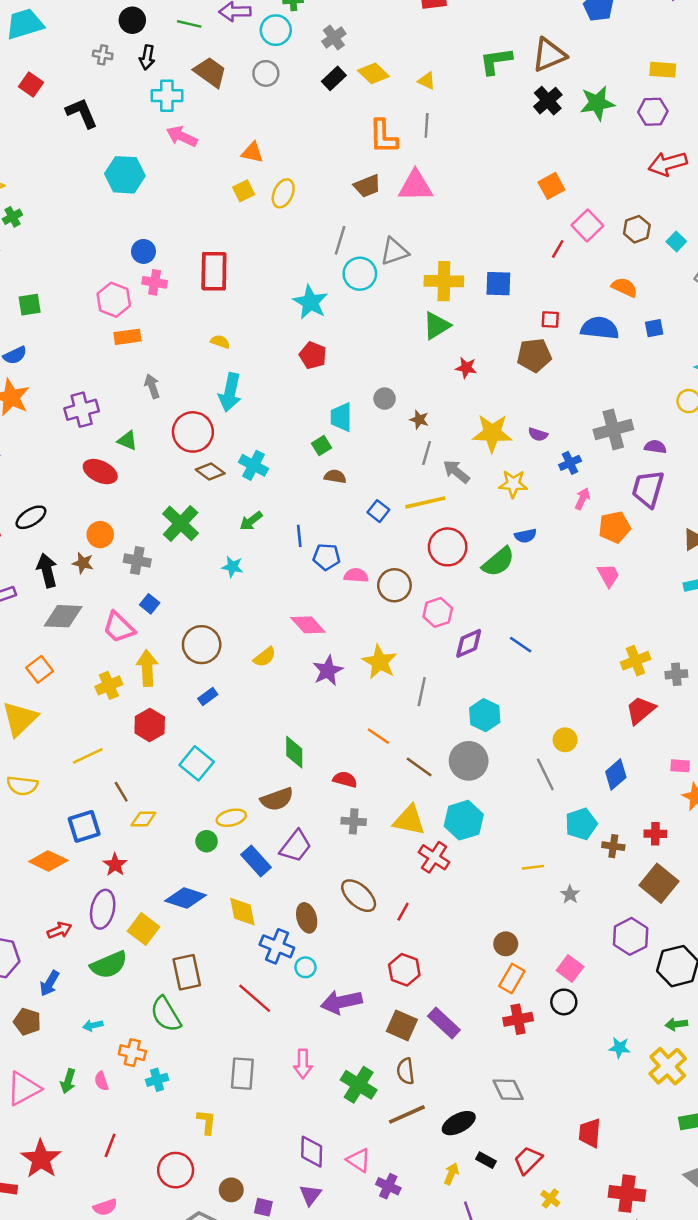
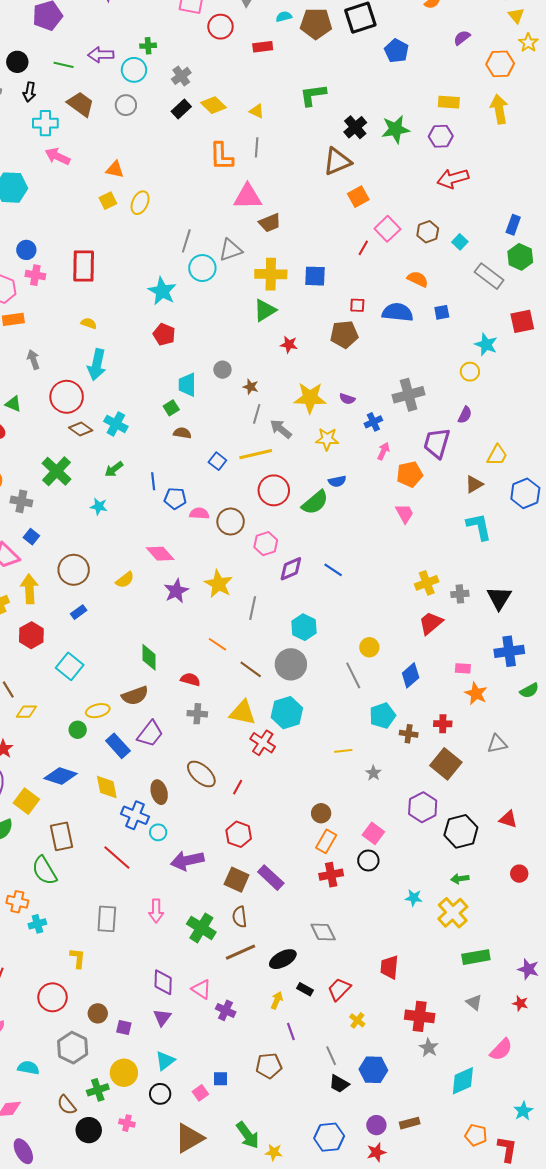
brown triangle: (549, 55) -> (337, 161), moved
brown trapezoid: (367, 186) -> (270, 223), moved
purple semicircle: (655, 447) -> (465, 415), moved, turned 108

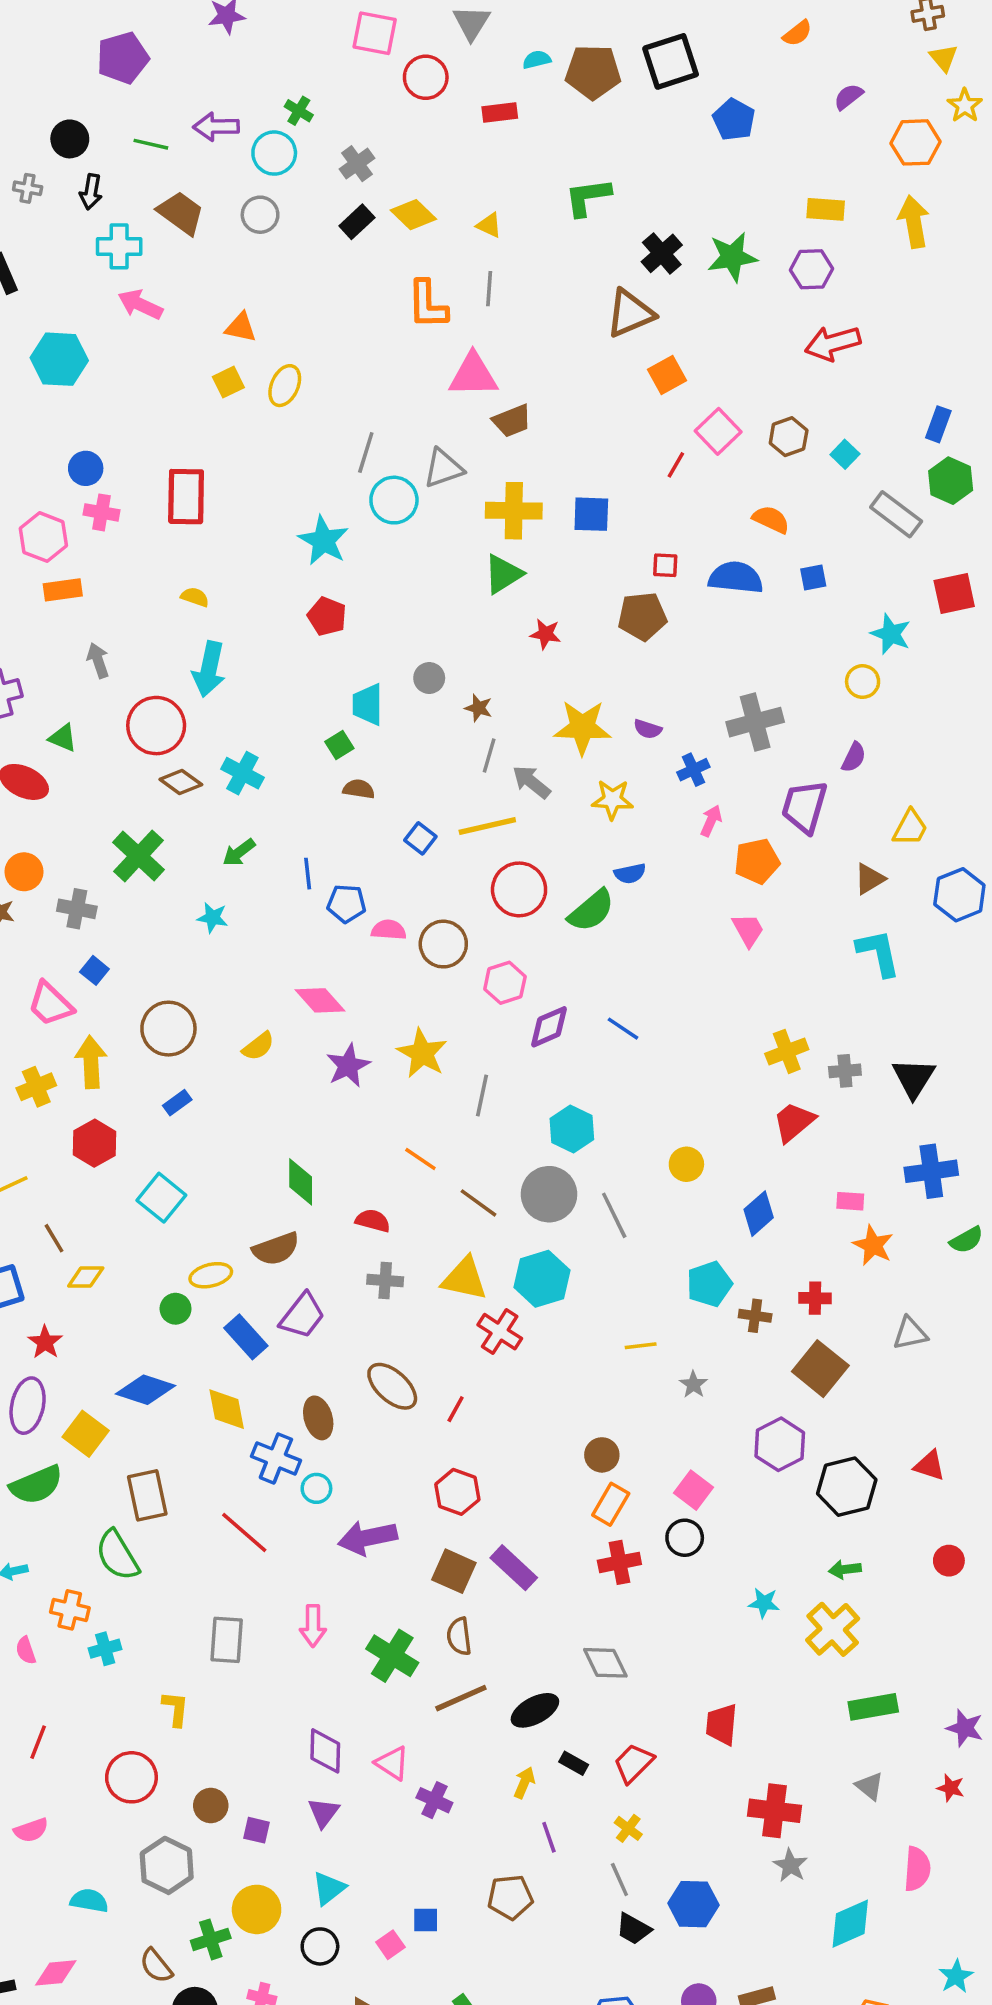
green cross: (148, 46) -> (299, 111), turned 35
gray line: (353, 675) -> (614, 1215), moved
yellow cross: (357, 1020) -> (628, 1828), moved
pink semicircle: (501, 1050) -> (917, 1869), turned -40

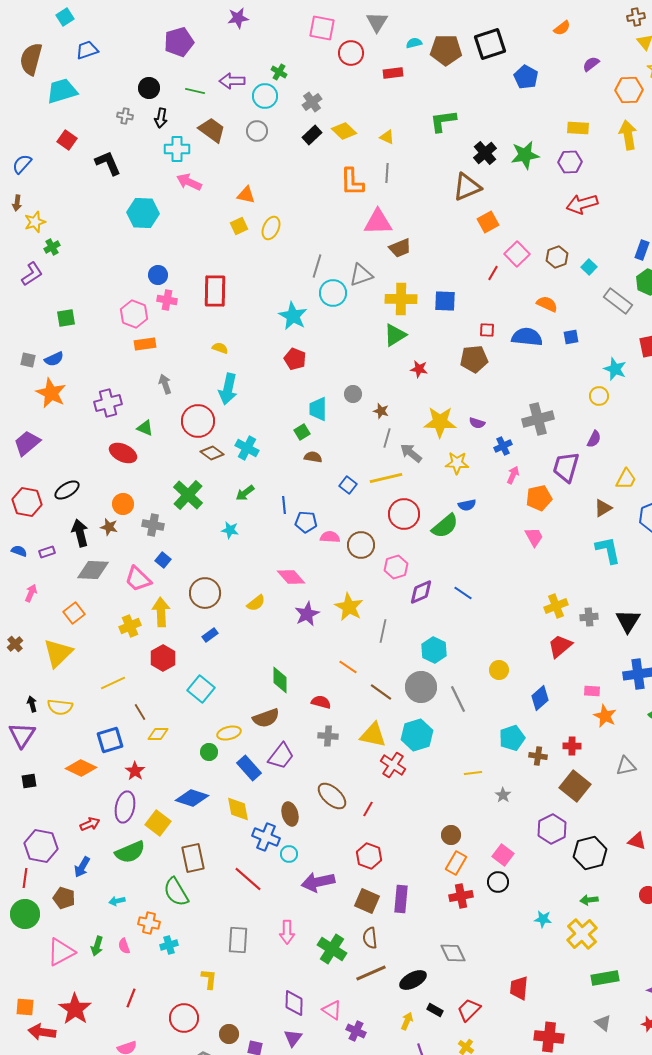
purple rectangle: (514, 1568) -> (401, 899), turned 52

